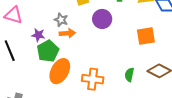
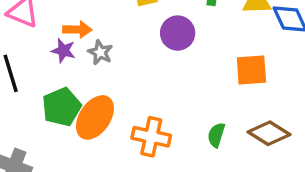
gray star: (61, 20) -> (100, 52), moved
orange arrow: (67, 33) -> (77, 30), moved
green pentagon: (48, 51) -> (62, 107), moved

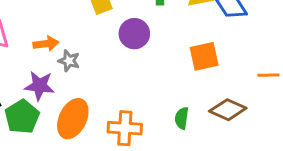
purple star: (63, 51) -> (39, 86), moved, size x1.4
green pentagon: (62, 107) -> (22, 117), moved

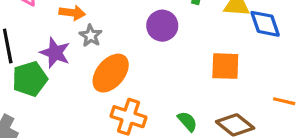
green semicircle: (182, 118) -> (187, 121), turned 115
orange ellipse: (73, 119) -> (111, 73), moved

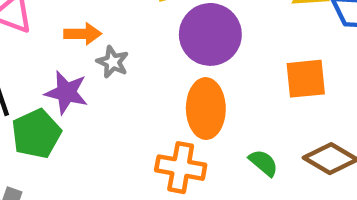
purple circle: (162, 26) -> (210, 34), size x1.4
orange ellipse: (111, 73) -> (206, 109), moved, turned -33

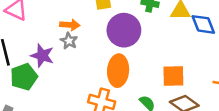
orange arrow: (83, 34) -> (70, 25), moved
orange square: (306, 79) -> (173, 76), moved

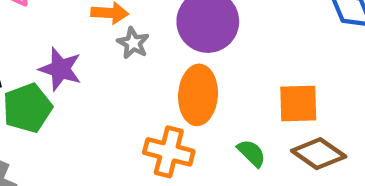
gray star: (69, 41) -> (133, 43), moved

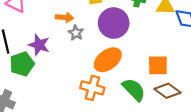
orange ellipse: (198, 95) -> (108, 60), turned 48
green semicircle: (252, 153) -> (134, 90), size x1.6

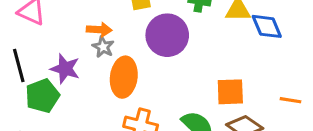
gray star: (76, 33) -> (103, 47), moved
orange ellipse: (108, 60) -> (124, 77), moved, turned -44

